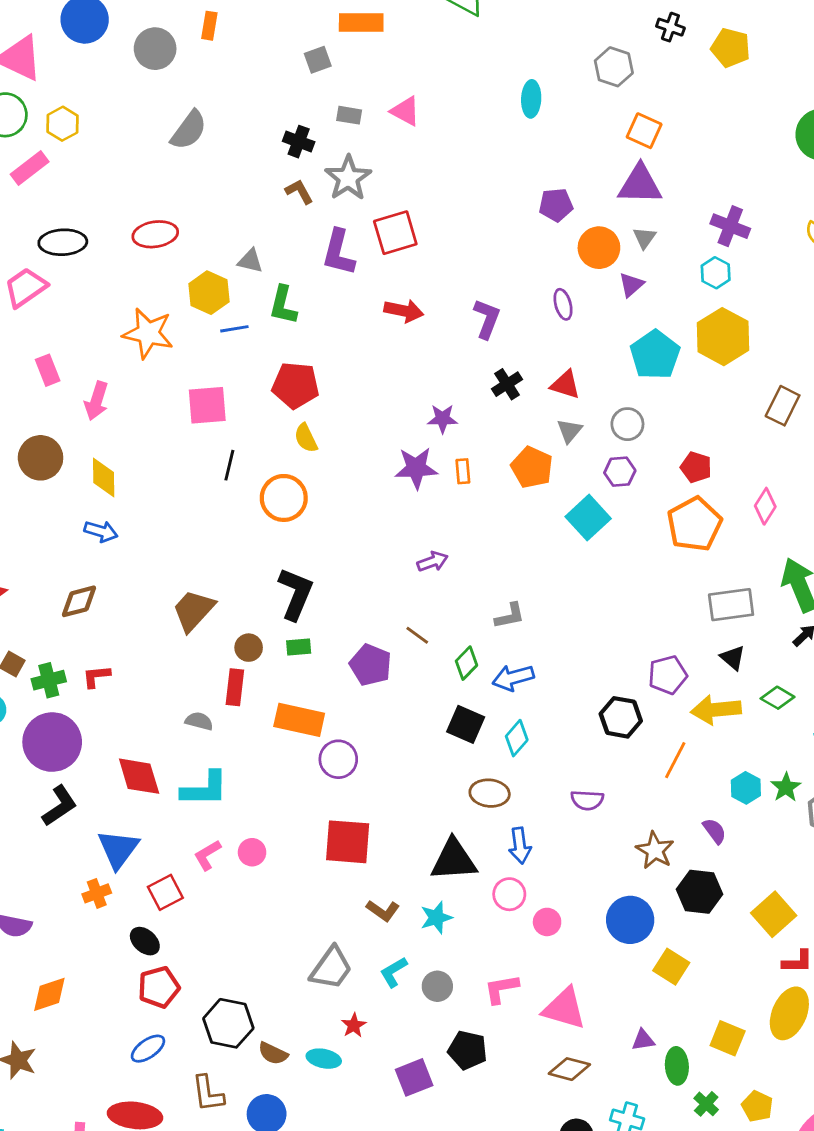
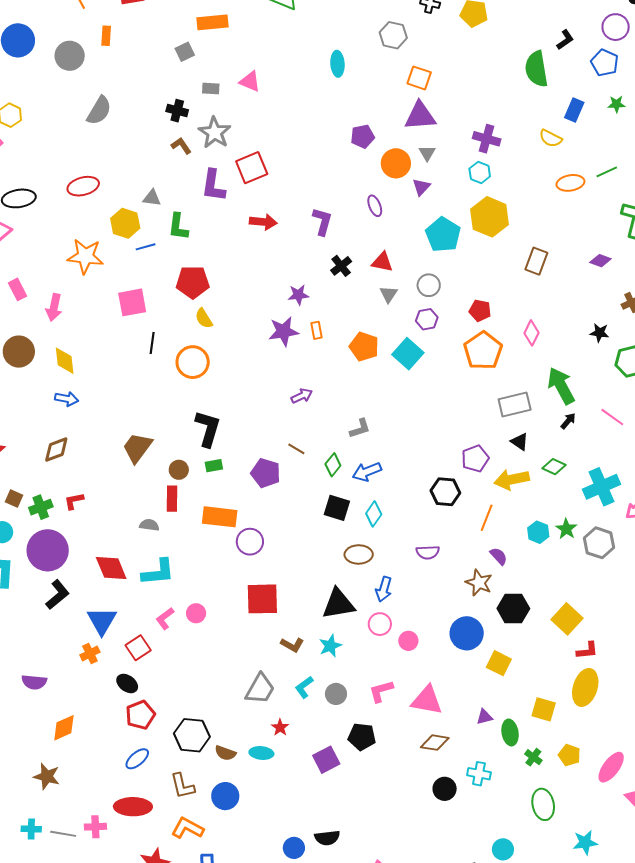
orange pentagon: (532, 467) -> (364, 347), moved
purple semicircle: (715, 831) -> (499, 556), moved
blue arrow: (520, 846) -> (384, 589), turned 30

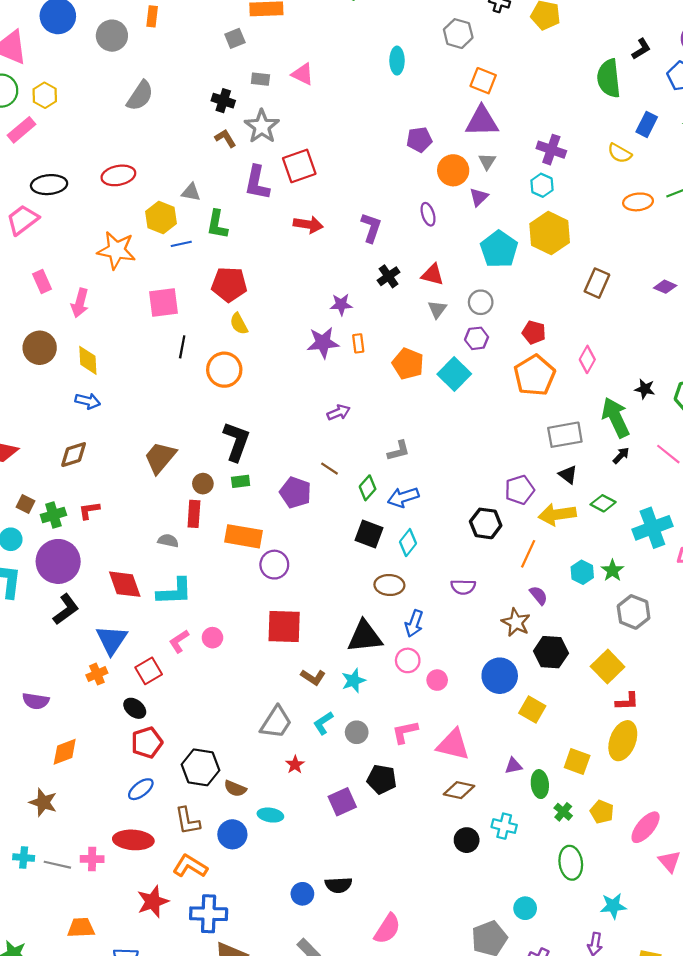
black star: (600, 333) -> (645, 389), moved
gray hexagon: (599, 543) -> (634, 612), moved
cyan ellipse: (261, 753) -> (270, 815), moved

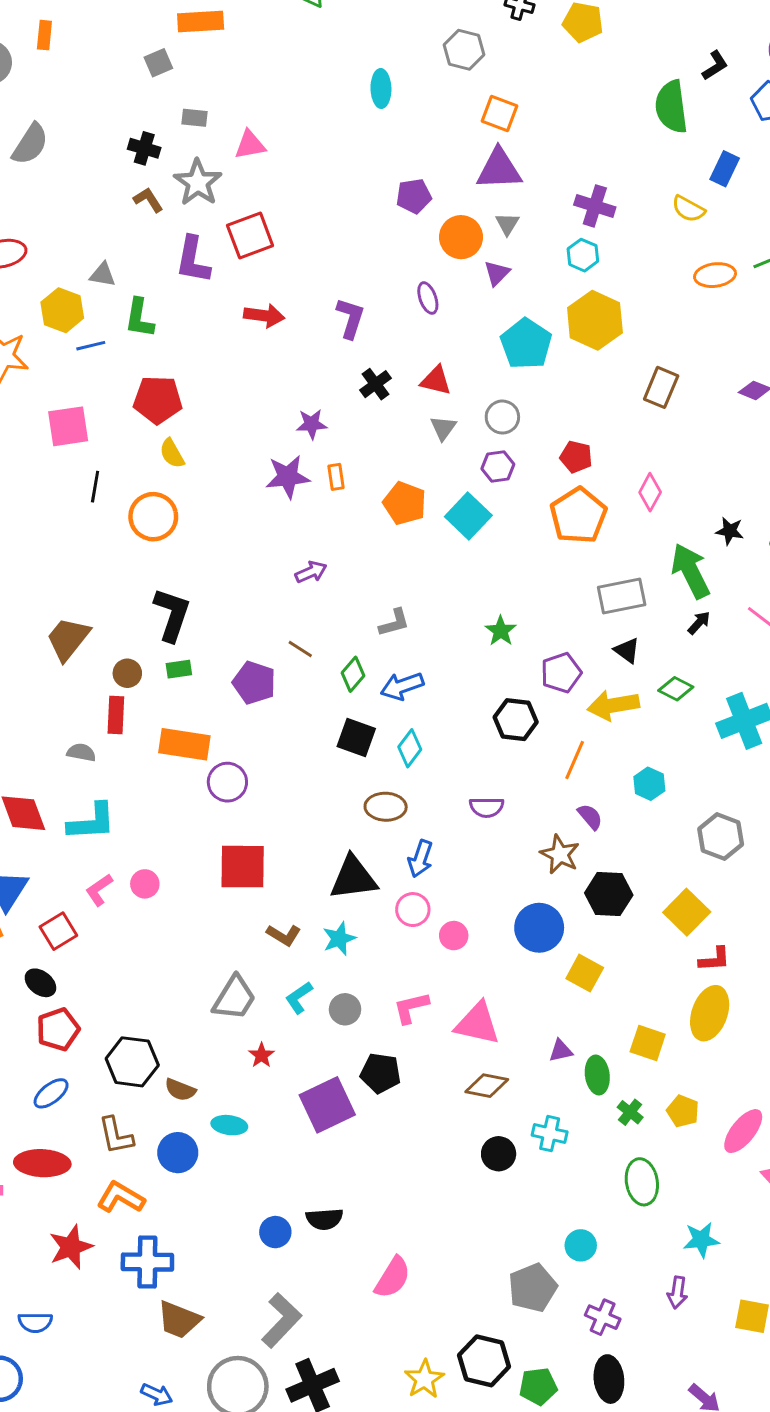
pink triangle: (303, 74) -> (250, 145), moved, turned -35
green star: (612, 570) -> (501, 631), moved
purple square: (342, 802) -> (327, 1105), size x1.4

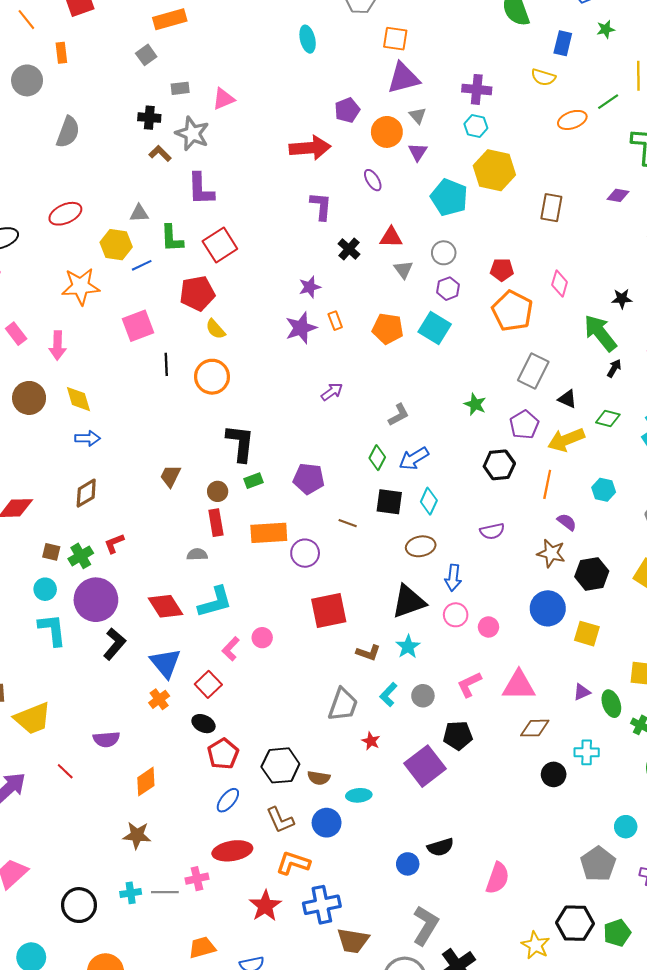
red square: (250, 236) -> (220, 245), moved
red arrow: (264, 316) -> (310, 148), moved, size x1.4
gray rectangle: (622, 596) -> (533, 371), moved, turned -40
brown trapezoid: (68, 639) -> (170, 476), size x0.7
brown line: (300, 649) -> (348, 523), moved

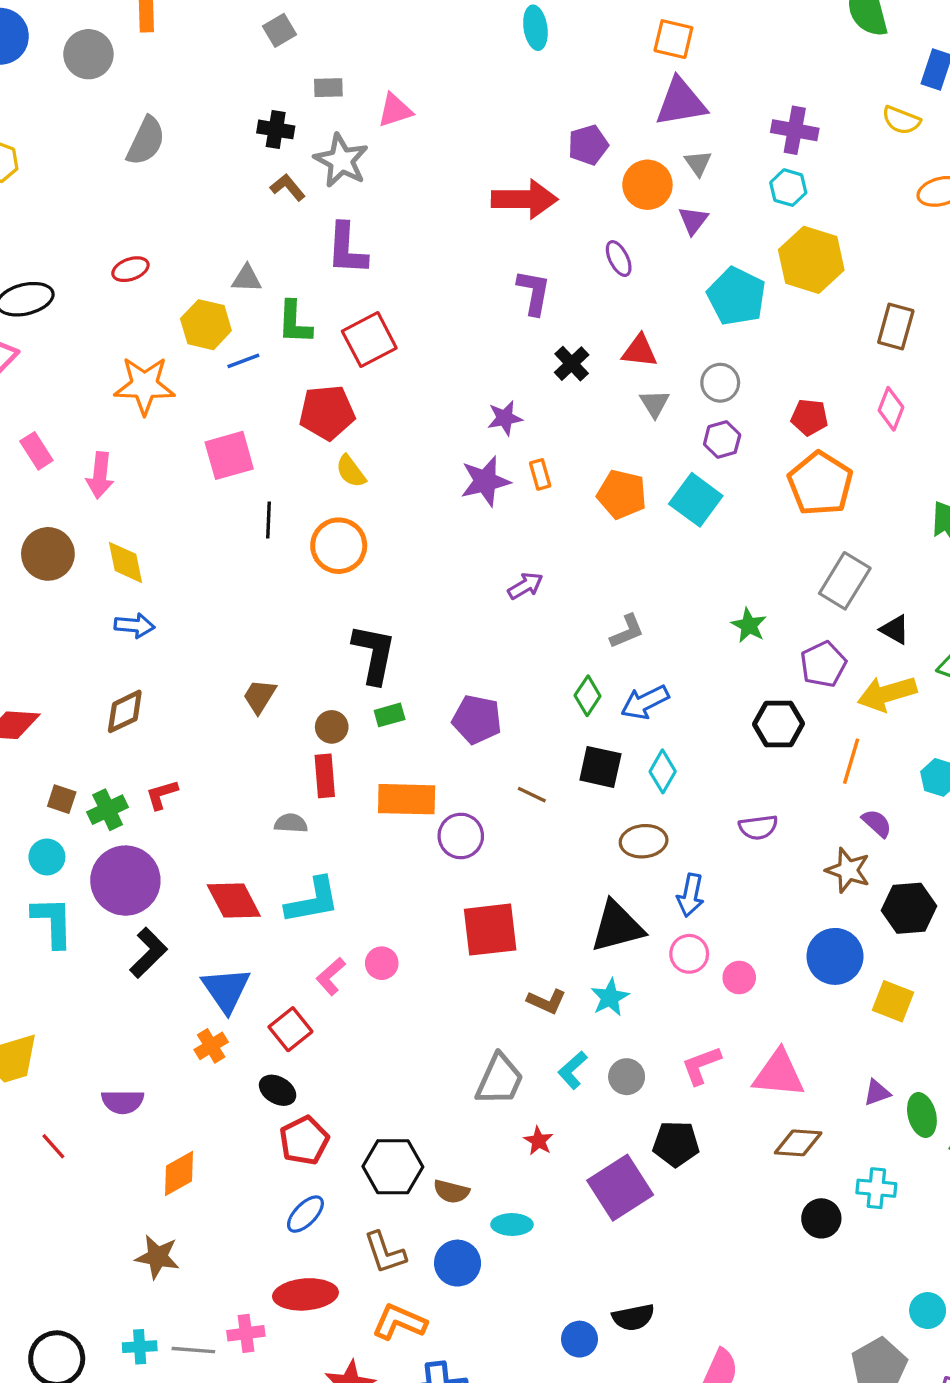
red ellipse: (65, 214) -> (130, 269), size x0.7
pink diamond: (560, 283) -> (891, 409), moved

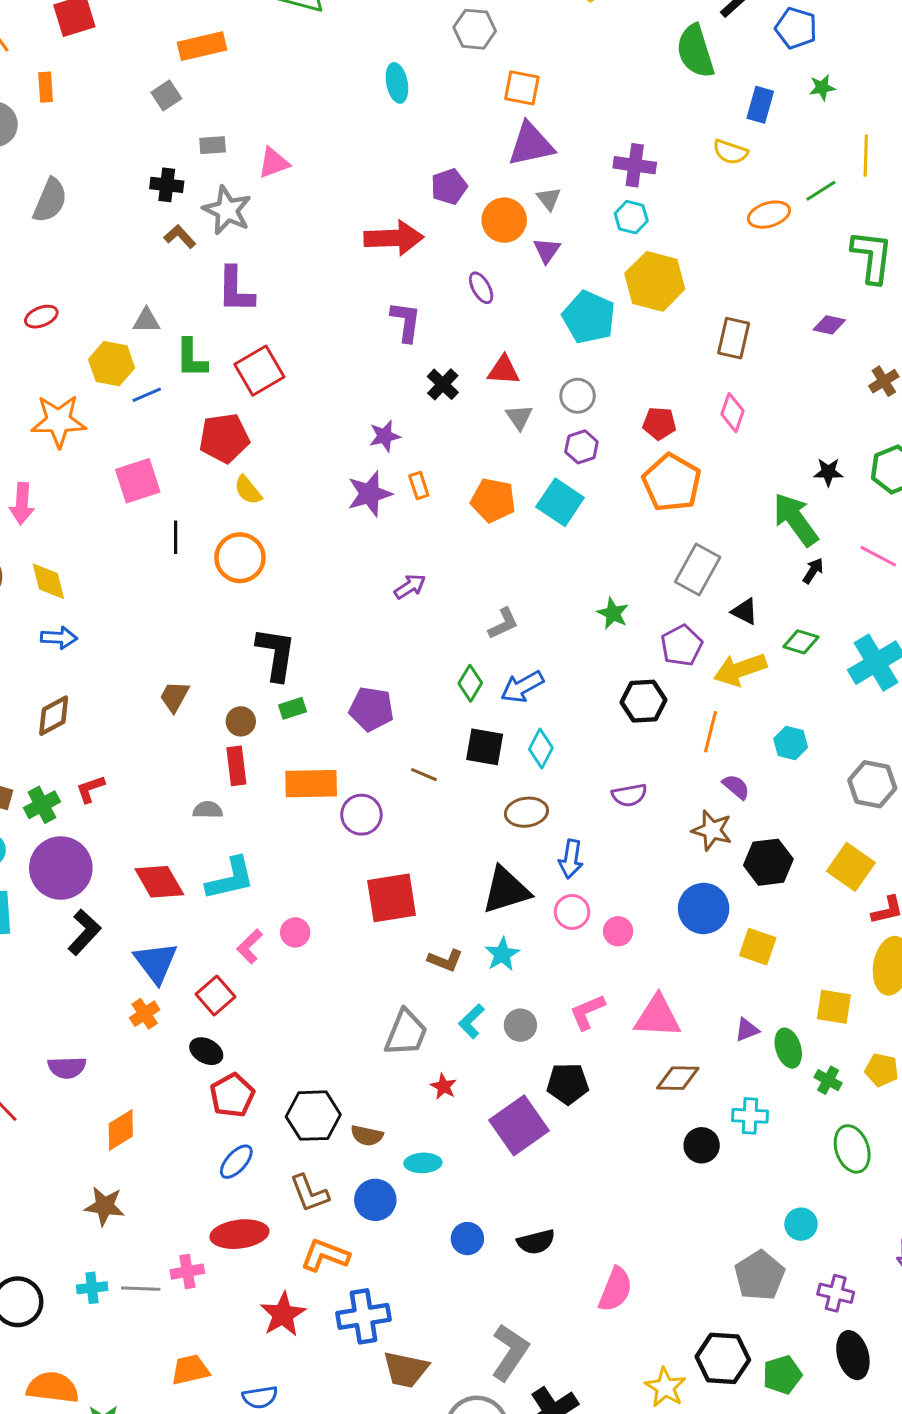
blue circle: (579, 1339) -> (467, 1239), moved

